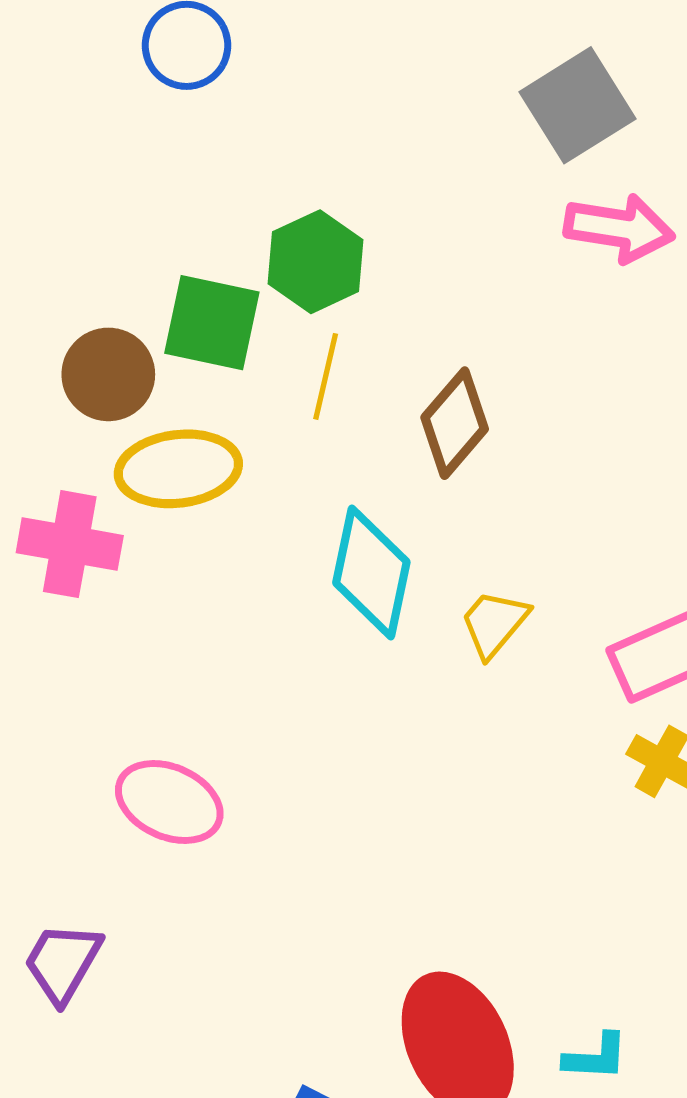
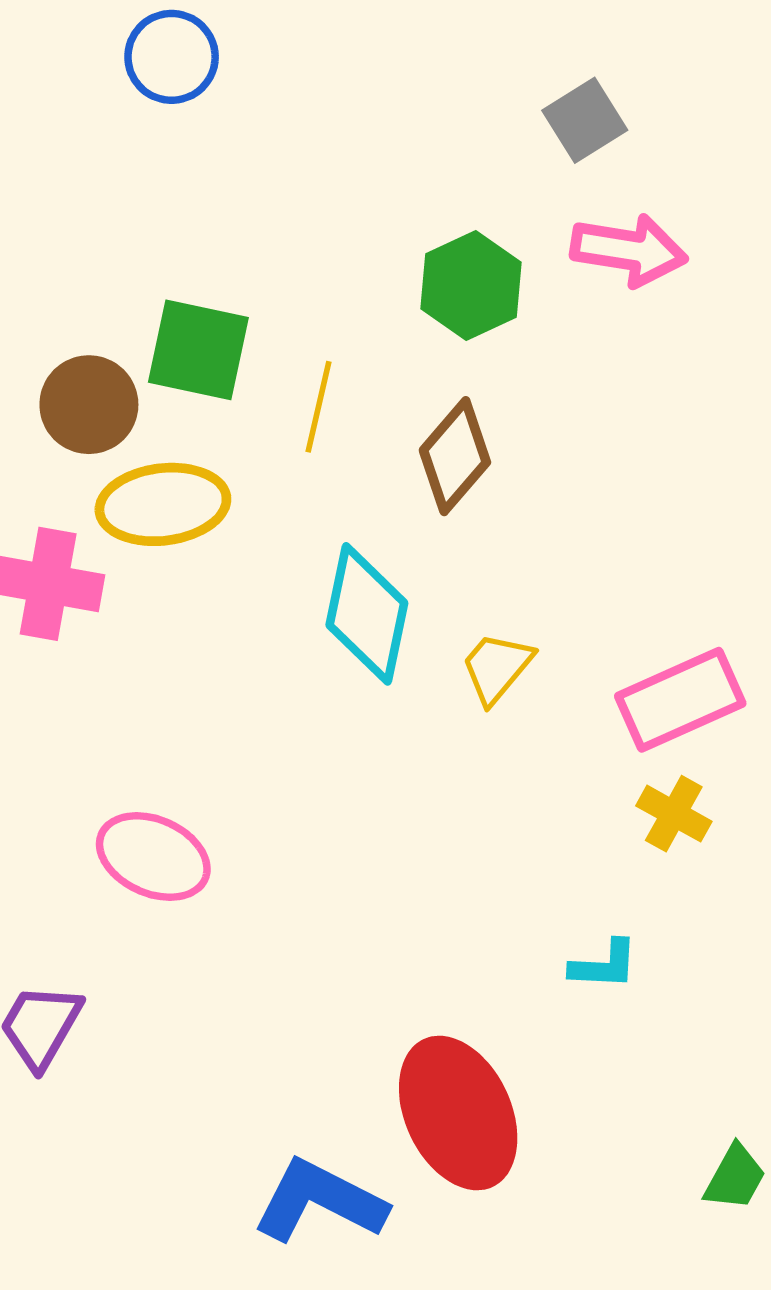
gray square: (578, 105) -> (585, 120), size x0.7
green hexagon: (315, 262) -> (471, 285), moved
cyan L-shape: (596, 1057) -> (604, 965), moved

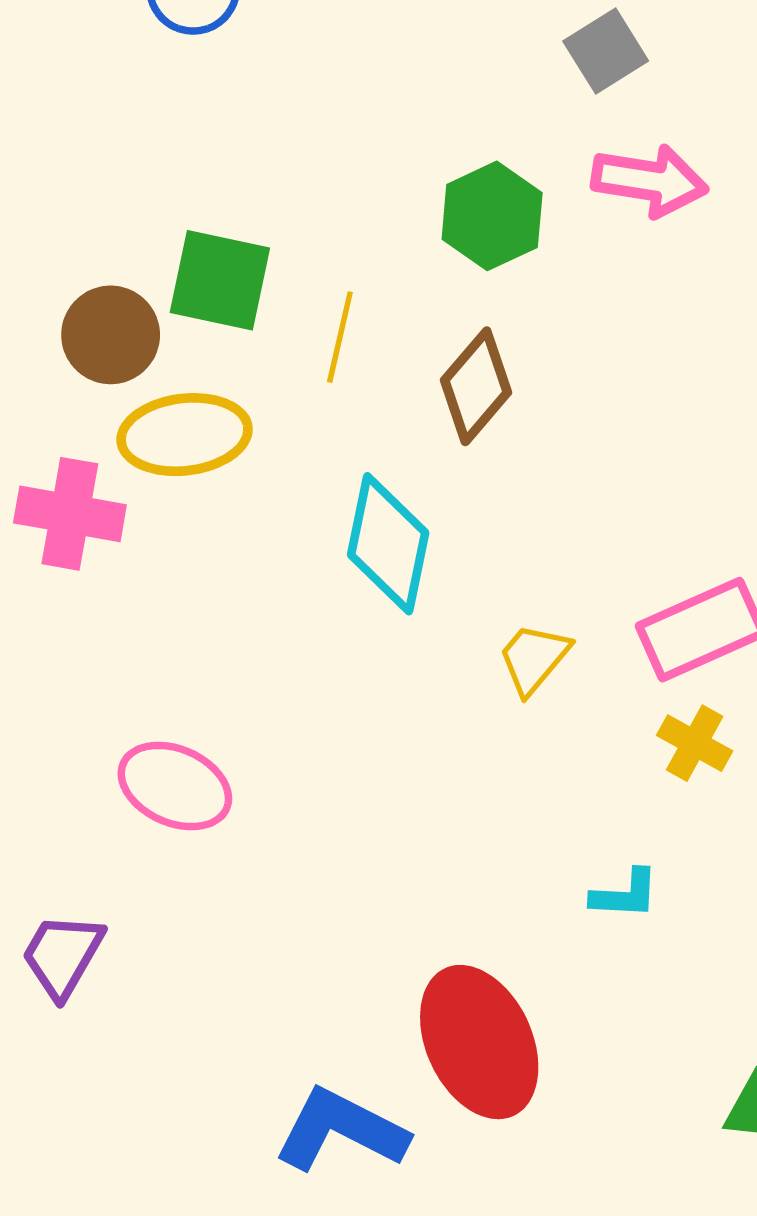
yellow trapezoid: (497, 668) -> (534, 658), moved

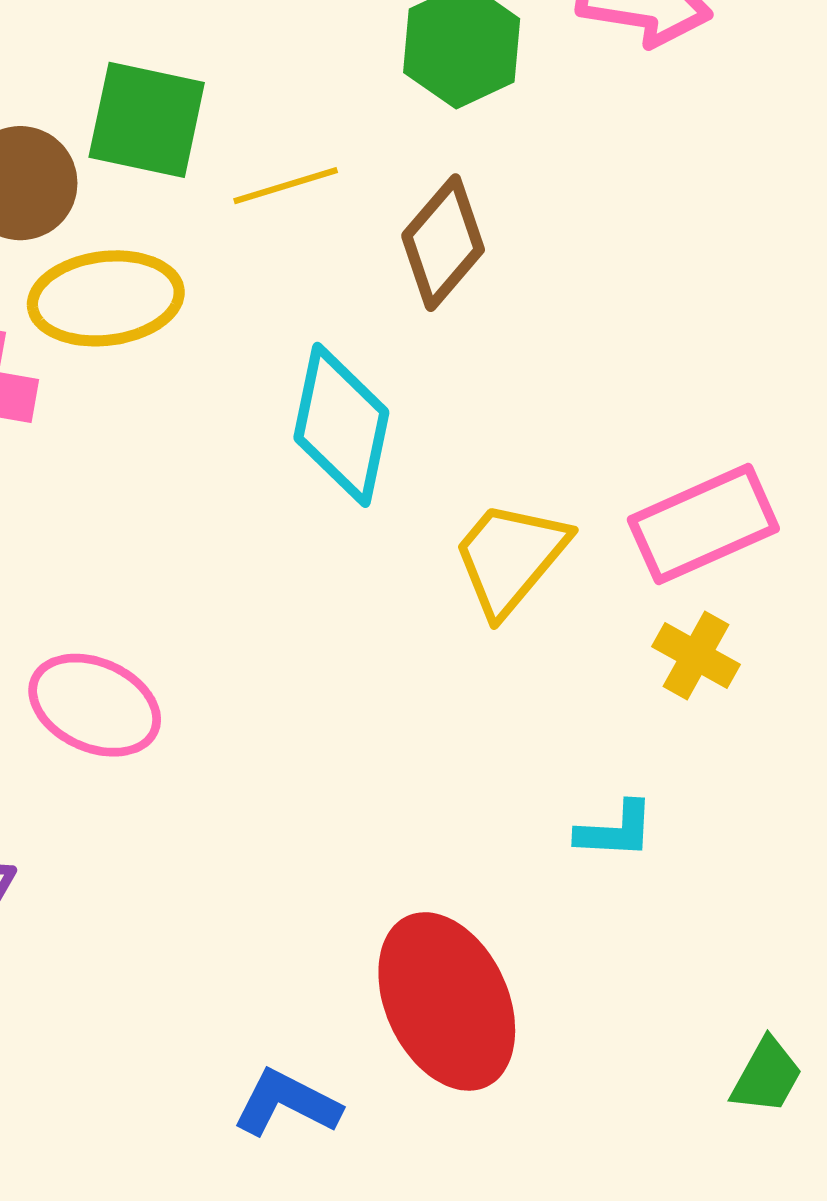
yellow line: (340, 337) -> (286, 186), turned 60
yellow trapezoid: (534, 658) -> (510, 558), size x1.4
blue L-shape: (341, 1130) -> (287, 1103), size x0.7

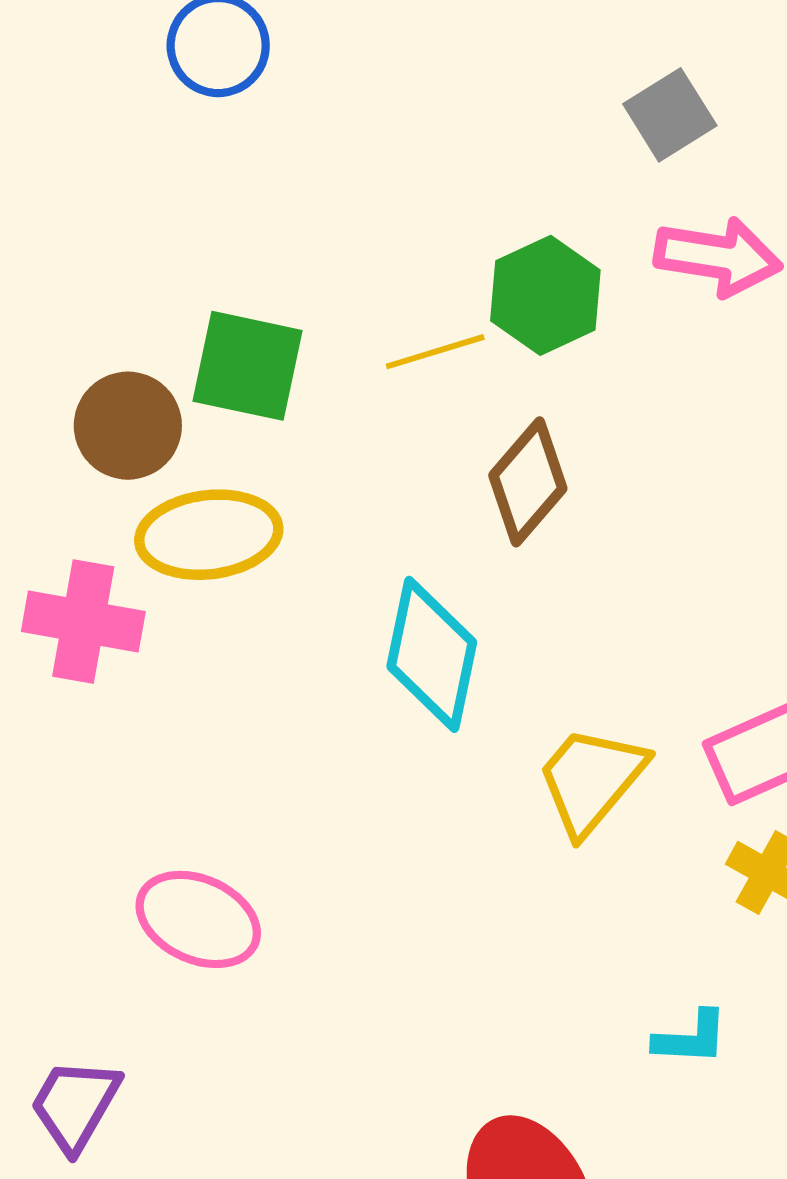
yellow line: (286, 186) -> (435, 352), moved

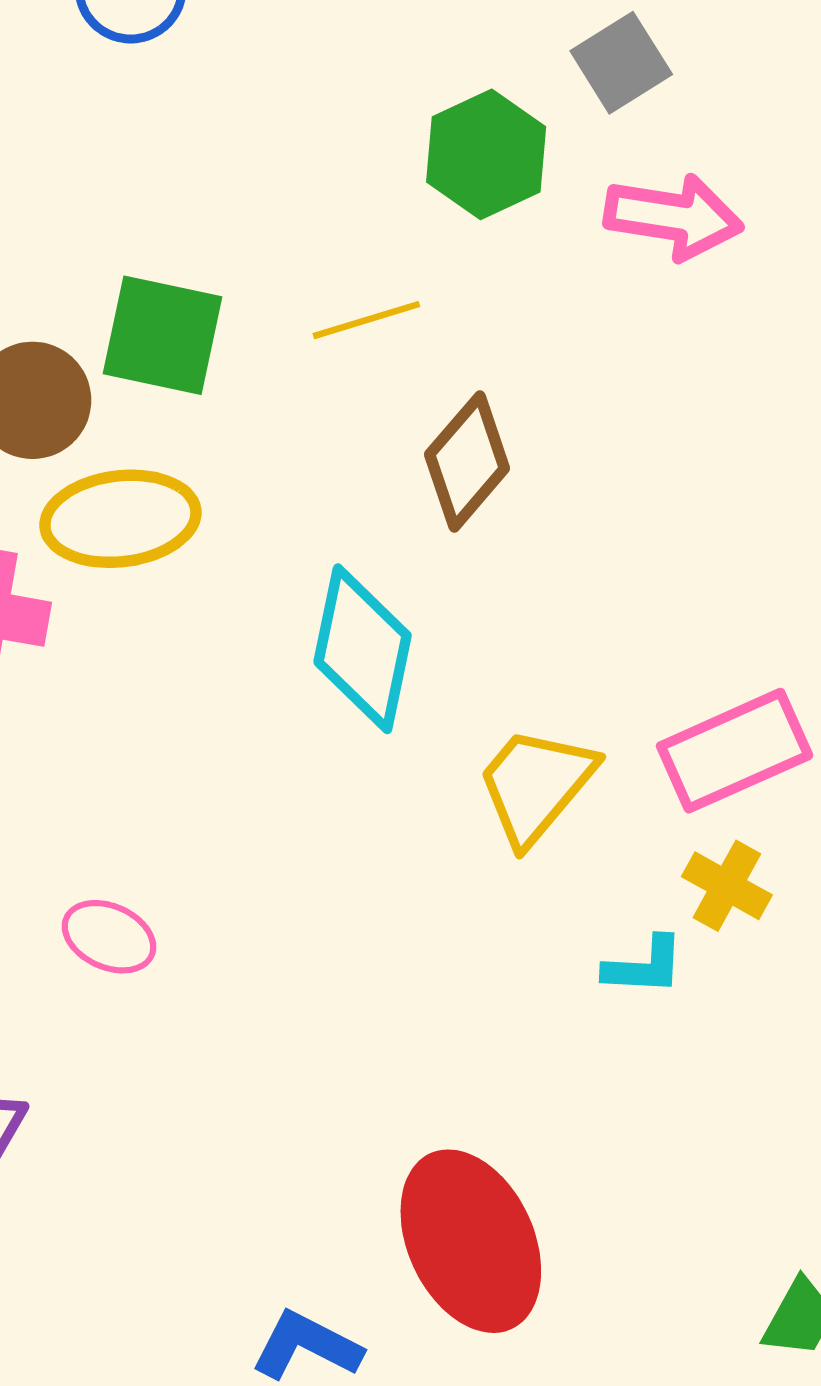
green hexagon: (545, 295) -> (486, 154), moved
pink ellipse: (198, 919) -> (109, 937), size x0.7
cyan L-shape: (691, 1038) -> (644, 966), moved

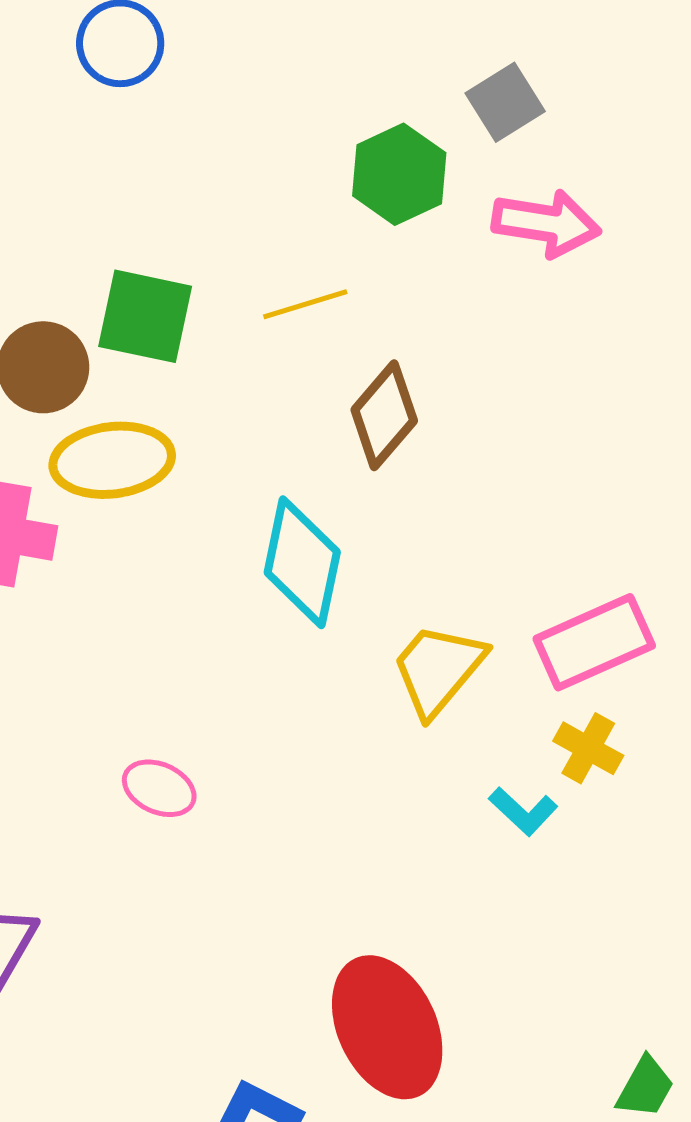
pink ellipse: (109, 937) -> (159, 788), moved
cyan L-shape: (644, 966) -> (523, 811), turned 40

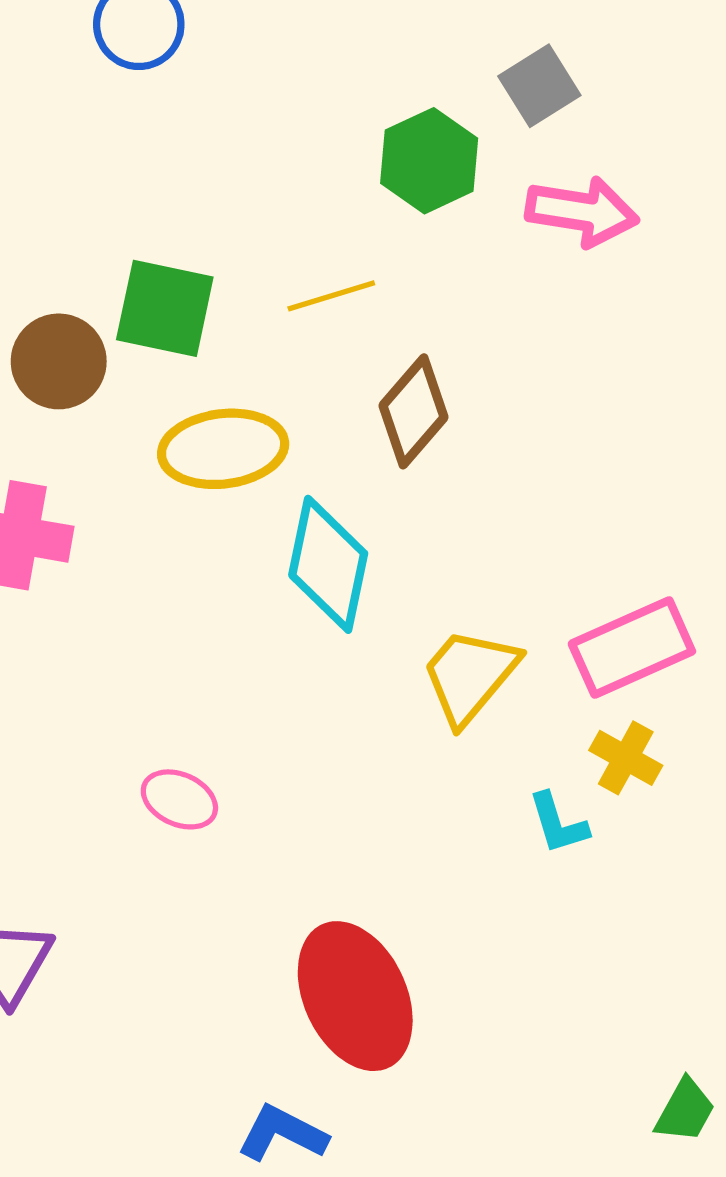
yellow ellipse: (112, 460) -> (223, 449), moved
cyan L-shape: (523, 811) -> (558, 823), turned 30
red ellipse: (387, 1027) -> (355, 996), moved

